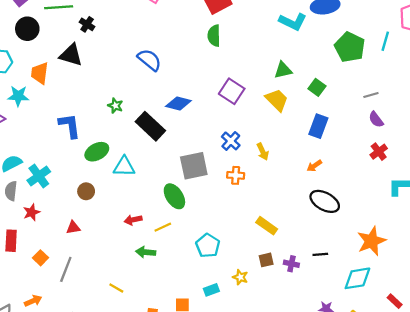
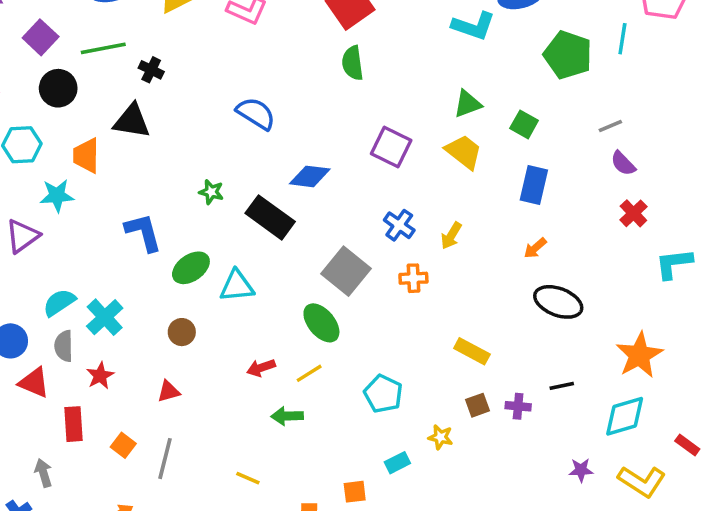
yellow arrow: (263, 152) -> (451, 236), turned 63
gray square: (194, 166) -> (346, 271), turned -32

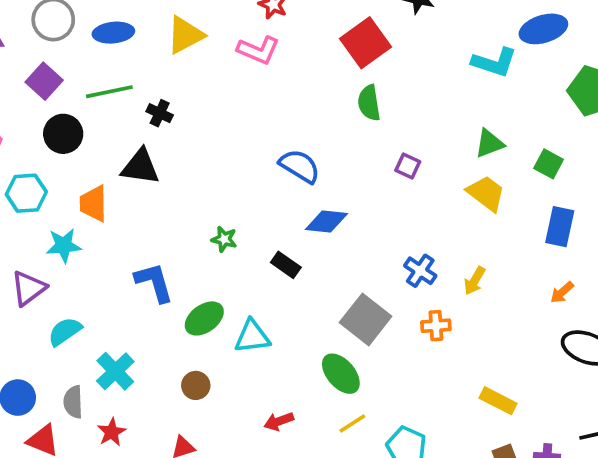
blue semicircle: (256, 113) -> (300, 166), moved
purple square: (391, 147) -> (408, 166), moved, size x0.6
black rectangle: (270, 217) -> (286, 265), size x0.6
cyan semicircle: (59, 303) -> (65, 331), moved
yellow line: (309, 373) -> (352, 424), moved

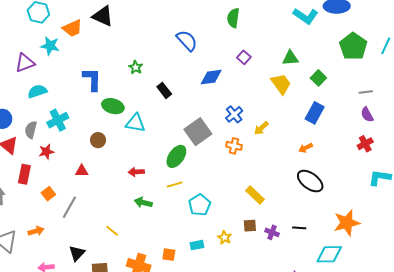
orange trapezoid: (93, 203) -> (72, 28), turned -130
blue diamond: (326, 221) -> (211, 77), moved, turned -30
green ellipse: (204, 318) -> (113, 106), turned 35
green ellipse: (341, 374) -> (176, 156), turned 60

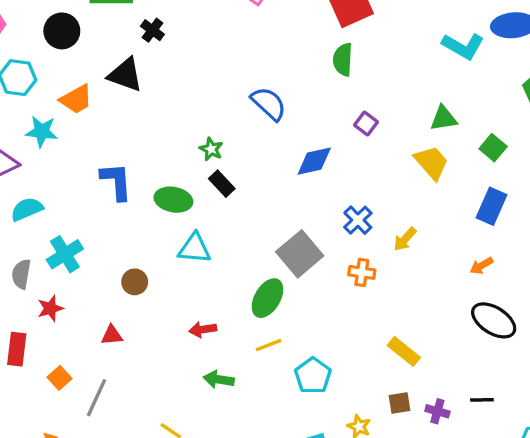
green star: (136, 67) -> (211, 149), moved
black rectangle: (164, 90) -> (222, 184), moved
green ellipse: (113, 106) -> (173, 200), moved

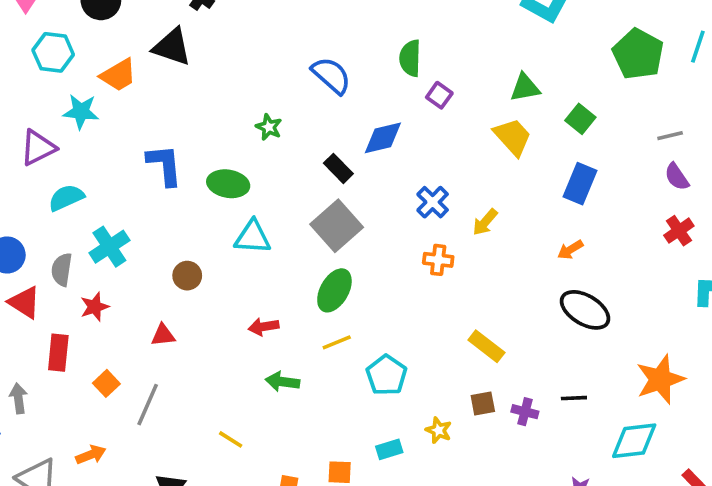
green semicircle: (343, 60) -> (410, 58), moved
black rectangle: (222, 184) -> (338, 168), moved
gray square: (300, 254) -> (337, 226), moved

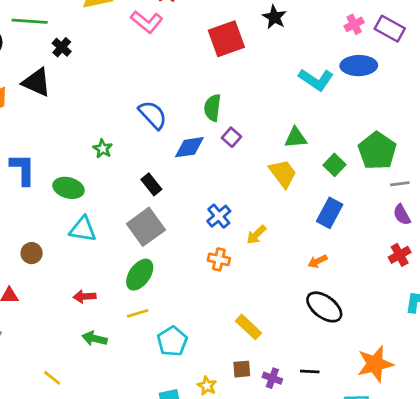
green pentagon: (638, 54) -> (377, 151), moved
blue diamond: (383, 138) -> (189, 147), moved

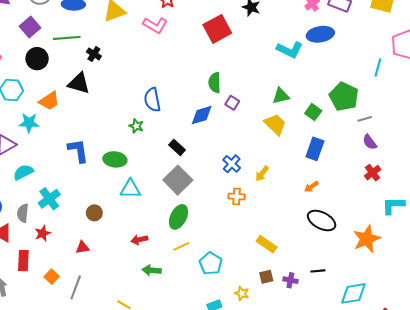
blue semicircle: (153, 115) -> (152, 100), moved, turned -140
orange star: (375, 364) -> (367, 239), moved

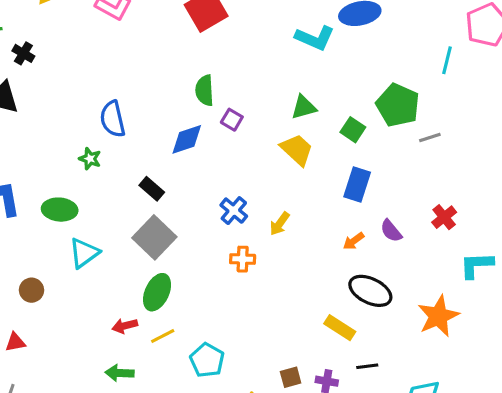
purple semicircle: (370, 142) -> (391, 231), moved
cyan triangle: (130, 189) -> (84, 253), turned -35
red arrow: (139, 240) -> (125, 326), moved
yellow rectangle: (267, 244) -> (340, 328), moved

